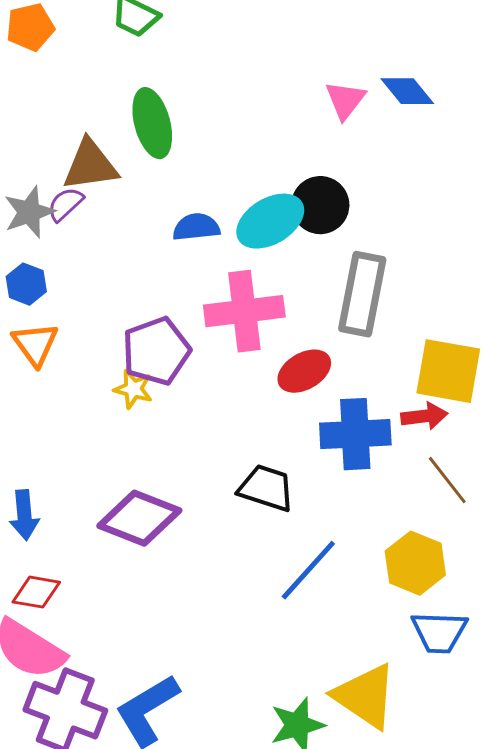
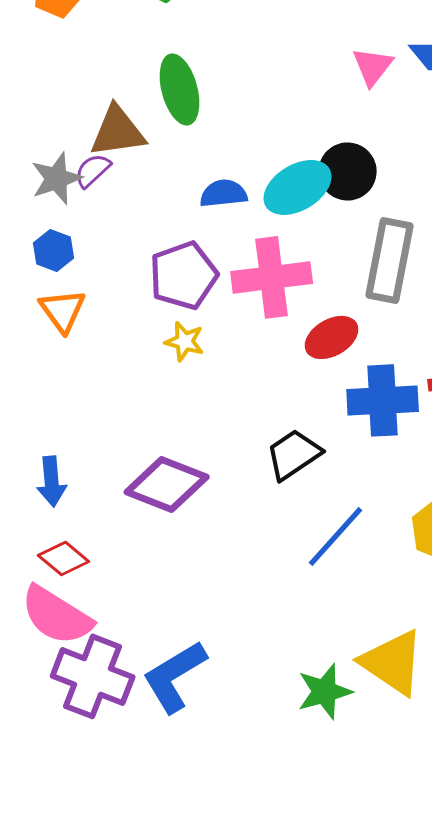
purple pentagon: (156, 351) -> (184, 275), moved
yellow star: (133, 389) -> (185, 341), moved
black trapezoid: (266, 488) -> (294, 454), turned -52
red diamond: (36, 592) -> (64, 558), turned 30

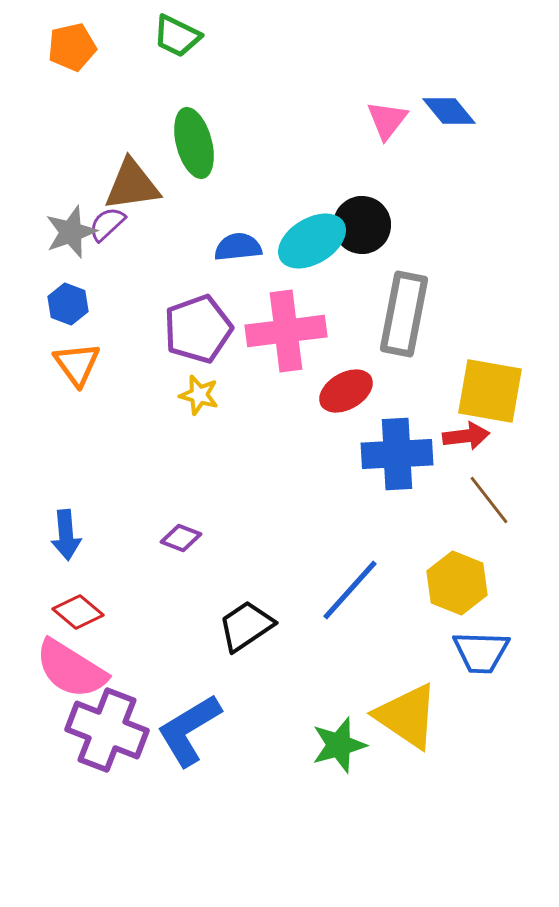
black trapezoid: (294, 454) -> (246, 626), moved
purple diamond: (167, 484) -> (181, 538), size x0.5

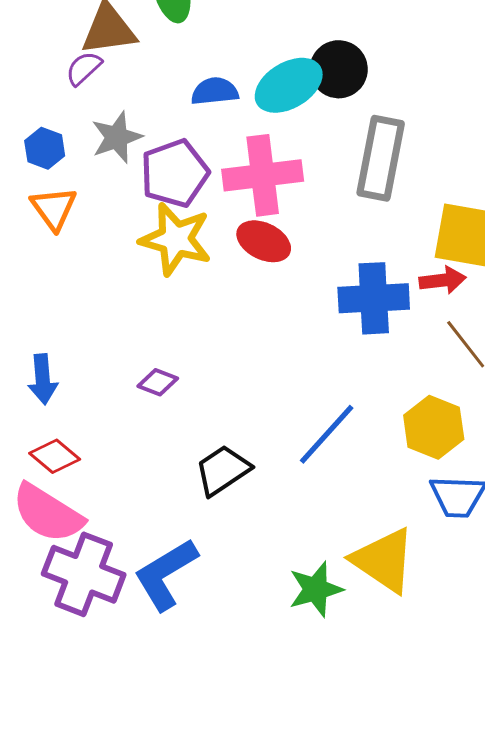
gray star: (71, 232) -> (117, 137), moved
red ellipse: (346, 391) -> (264, 241), moved, turned 56
yellow star: (199, 395) -> (176, 239), size x1.8

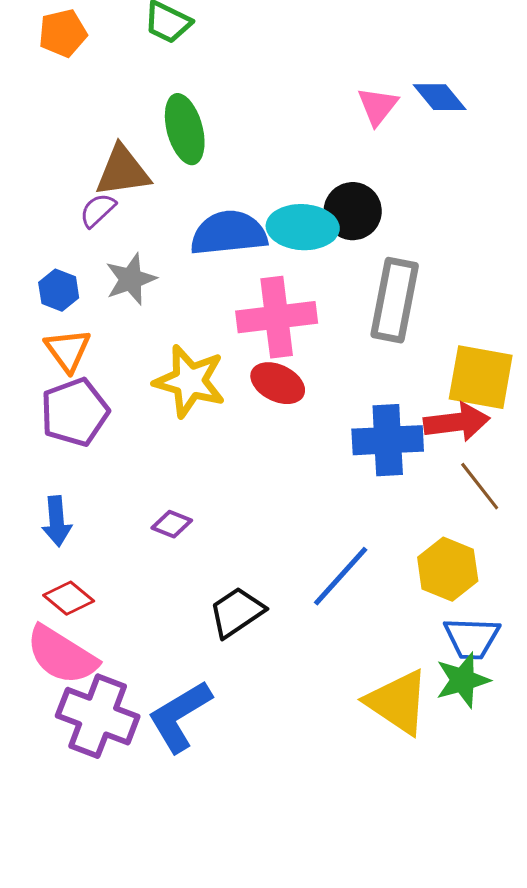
cyan ellipse: (289, 85) -> (303, 227), turned 34
blue semicircle: (215, 91) -> (229, 233), size x1.6
purple pentagon: (175, 173) -> (75, 412), moved
red arrow: (443, 280) -> (457, 422), size x1.4
green star: (316, 589) -> (463, 680), moved

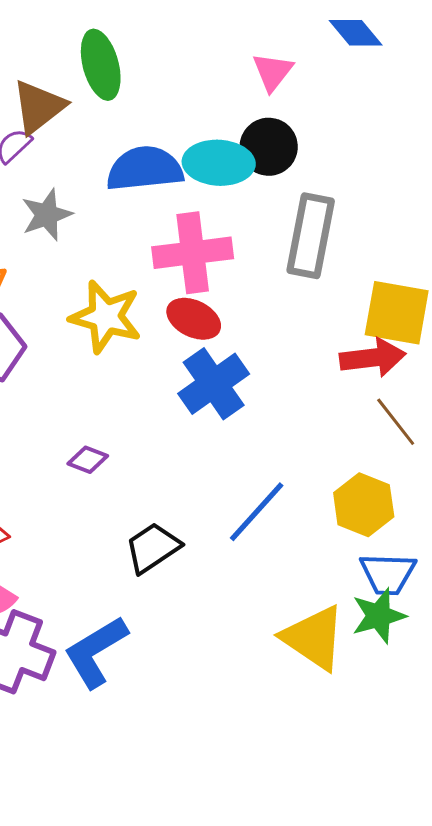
pink triangle: (378, 106) -> (273, 72), moved
brown triangle: (123, 171) -> (39, 107), turned -30
blue cross: (388, 440) -> (214, 384), moved, turned -32

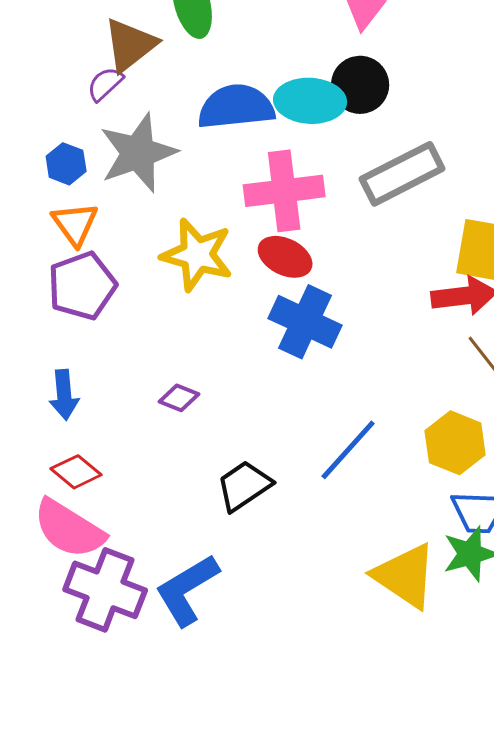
gray star: (47, 215) -> (138, 153), size x1.5
gray rectangle: (311, 236) -> (402, 174), turned 52
blue cross: (214, 384) -> (305, 322), turned -30

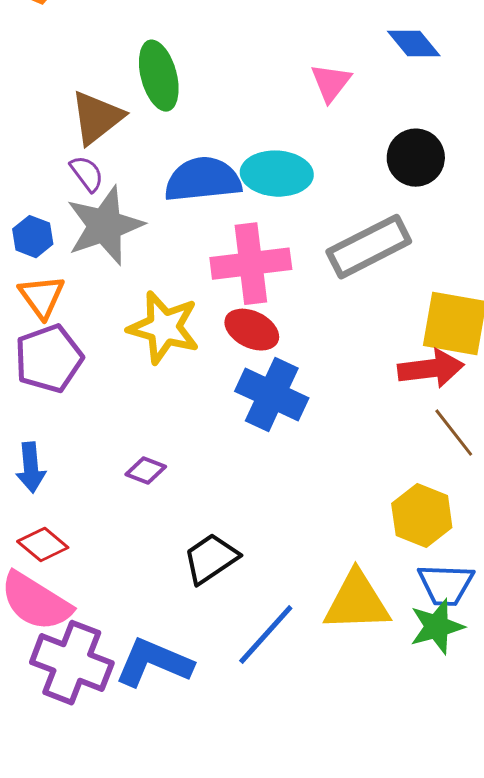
purple semicircle: (105, 84) -> (87, 174), moved, turned 96
black circle: (360, 85) -> (416, 158), moved
blue line: (348, 450) -> (266, 635), moved
yellow triangle: (405, 576) -> (357, 602), moved, turned -36
blue L-shape: (187, 590) -> (154, 663), turned 54

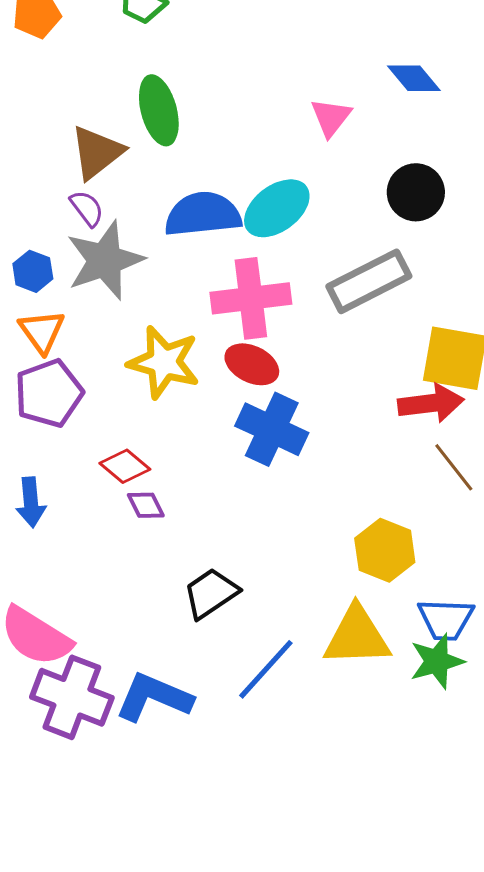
cyan ellipse: (277, 174) -> (277, 208), turned -40
purple diamond: (146, 471) -> (146, 505), turned 42
yellow hexagon: (422, 516) -> (385, 550), moved
red diamond: (43, 545) -> (125, 466), moved

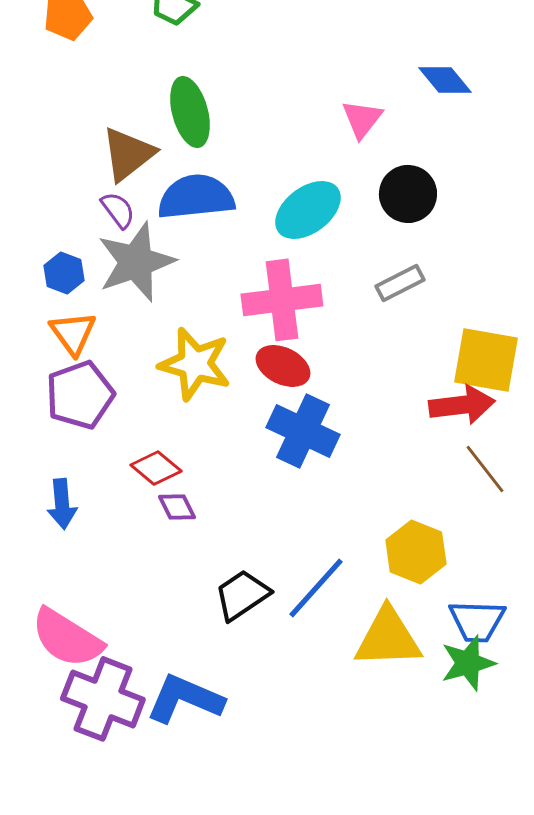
black circle: (416, 192) -> (408, 194), moved
blue semicircle: (203, 214) -> (196, 197), moved
gray rectangle: (369, 281) -> (400, 283), size x0.6
blue line: (266, 669) -> (316, 588), moved

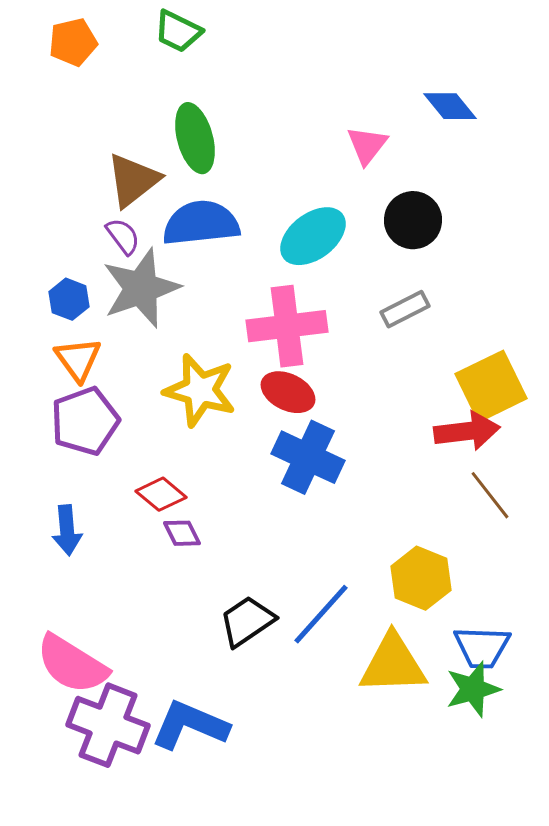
yellow square: (486, 360) -> (491, 386), turned -36

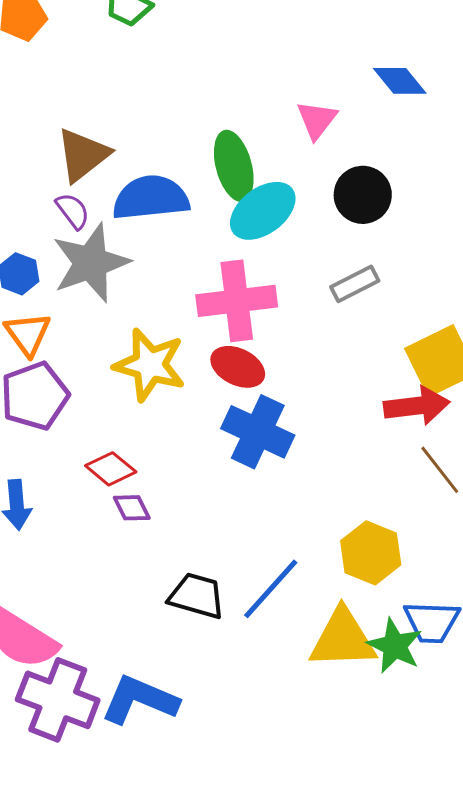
green ellipse: (195, 138) -> (234, 166), moved
black trapezoid: (247, 621) -> (197, 596), turned 50
green star: (473, 689) -> (395, 646), moved, turned -30

